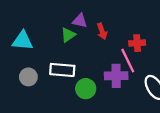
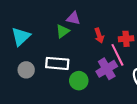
red arrow: (102, 31) -> (99, 36), moved
cyan triangle: (23, 41) -> (21, 37), turned -48
purple cross: (116, 76) -> (107, 69), turned -30

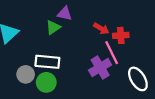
red arrow: (99, 36) -> (101, 29), moved, turned -40
gray circle: (26, 70) -> (26, 74), moved
green circle: (79, 81) -> (46, 82), moved

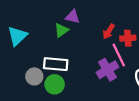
red arrow: (101, 29) -> (109, 31), turned 91

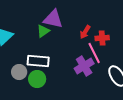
purple triangle: (73, 17) -> (53, 19), size x1.5

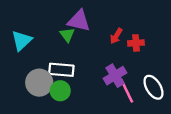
green triangle: (43, 31) -> (67, 35), turned -32
pink line: (94, 53) -> (127, 91), moved
gray circle: (19, 72) -> (39, 83), size x1.5

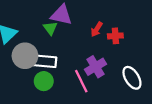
gray circle: (39, 83) -> (25, 56), moved
pink line: (127, 91) -> (81, 81), moved

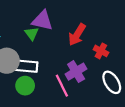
red arrow: (97, 29) -> (77, 35), size x1.5
red cross: (115, 36) -> (101, 51), moved, turned 32

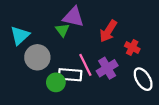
white rectangle: (26, 66) -> (70, 75), moved
pink line: (62, 86) -> (85, 65), moved

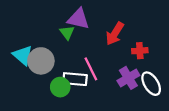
cyan triangle: (20, 35) -> (23, 55), moved, turned -36
red cross: (132, 47) -> (140, 51), turned -32
purple cross: (107, 68) -> (128, 78), moved

